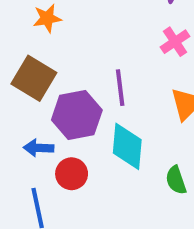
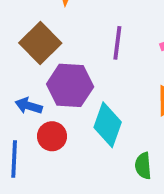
purple line: (120, 88) -> (117, 43), moved

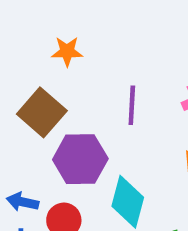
blue arrow: (29, 106) -> (23, 202), moved

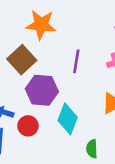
orange star: (67, 51) -> (41, 25), size x1.6

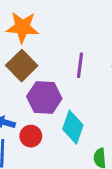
orange star: (41, 25) -> (22, 27), moved

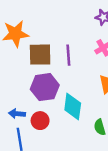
brown square: (22, 66) -> (40, 55), moved, turned -35

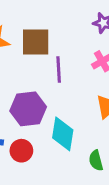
brown square: (40, 55) -> (36, 42), moved

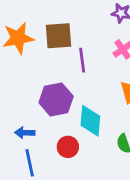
red circle: (21, 151) -> (68, 147), moved

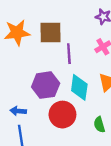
cyan diamond: (90, 121) -> (79, 87), moved
red circle: (68, 147) -> (62, 115), moved, size x1.5

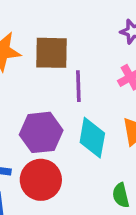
red circle: (62, 115) -> (41, 180), moved

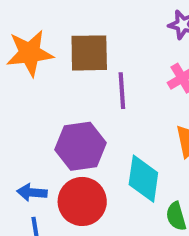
cyan diamond: (92, 138) -> (143, 179), moved

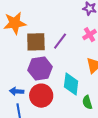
brown square: (89, 53) -> (36, 42), moved
purple line: (122, 91) -> (60, 41), turned 42

